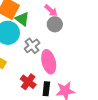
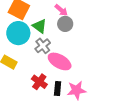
green triangle: (22, 19) -> (40, 26), moved
pink ellipse: (49, 62) -> (60, 61), turned -45

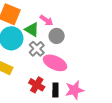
pink arrow: (61, 10) -> (46, 20), moved
gray circle: (65, 24) -> (57, 36), moved

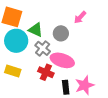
pink arrow: (46, 20) -> (80, 17), moved, turned 104
red cross: (37, 85) -> (46, 72), moved

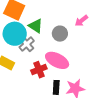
gray cross: (43, 48) -> (27, 44), moved
red cross: (46, 72) -> (39, 70), turned 35

